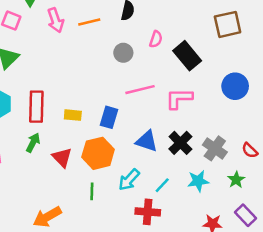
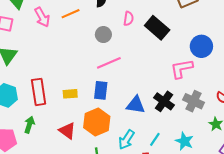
pink line: (140, 90) -> (109, 63), moved
pink L-shape: (179, 98) -> (182, 69), moved
green arrow: (33, 143) -> (29, 125), moved
cyan star: (198, 181) -> (184, 141), moved, turned -30

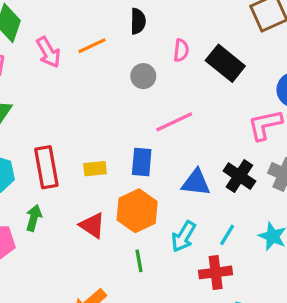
pink line: (109, 63) -> (174, 122), moved

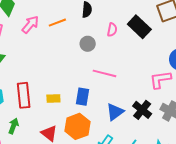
pink arrow: (48, 52) -> (30, 25), turned -114
black rectangle: (225, 63) -> (139, 27), moved
pink line: (174, 122) -> (104, 73), turned 35
blue triangle: (196, 183) -> (115, 112), turned -48

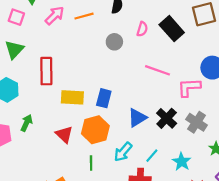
pink line: (104, 73) -> (158, 70), moved
red rectangle: (24, 95) -> (46, 71), moved
yellow rectangle: (53, 98) -> (72, 97), size x1.5

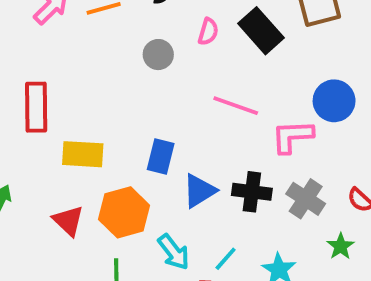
blue rectangle: (104, 98) -> (161, 156), moved
black cross: (167, 118) -> (252, 192), turned -36
cyan arrow: (123, 152) -> (174, 252), turned -78

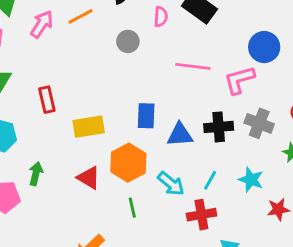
red rectangle: (36, 107) -> (47, 100), size x0.7
blue triangle: (199, 191) -> (180, 135), turned 40

